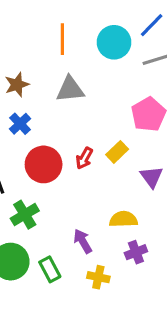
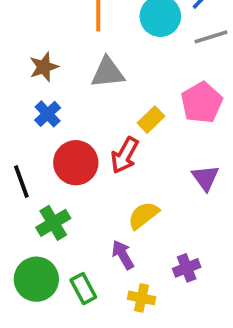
yellow rectangle: (117, 152) -> (151, 120), moved
red arrow: (84, 158) -> (125, 155), size x1.4
yellow semicircle: (123, 219) -> (143, 215), moved, turned -36

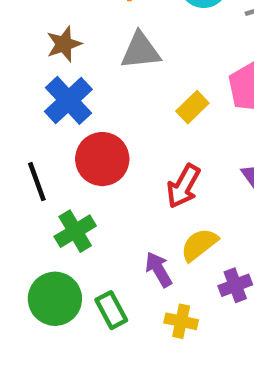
blue cross: (48, 114) -> (68, 100), size x1.5
red arrow: (125, 155) -> (183, 186), moved
yellow semicircle: (143, 215) -> (199, 245), moved

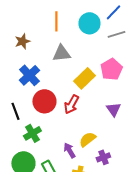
brown star: (64, 44) -> (22, 41), moved
yellow rectangle: (192, 107) -> (84, 78), size x1.5
red arrow: (183, 186) -> (71, 104), moved

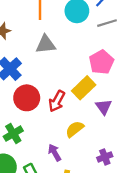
yellow rectangle: (84, 78) -> (84, 88), moved
yellow semicircle: (87, 139) -> (75, 129), moved
purple cross: (103, 157) -> (105, 157), moved

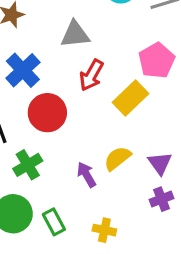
red arrow: (57, 101) -> (91, 75), moved
purple triangle: (104, 107) -> (160, 163), moved
purple arrow: (55, 153) -> (87, 175), moved

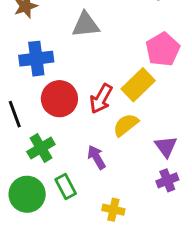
blue cross: (23, 70) -> (36, 59), turned 36
red arrow: (91, 75) -> (101, 99), moved
yellow semicircle: (117, 158) -> (126, 125), moved
green rectangle: (54, 222) -> (66, 187), moved

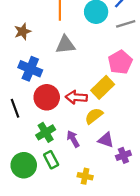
blue cross: (36, 59) -> (30, 69), turned 30
red arrow: (101, 99) -> (76, 97), turned 65
purple triangle: (166, 146) -> (106, 140), moved, turned -35
green cross: (41, 148) -> (46, 132), moved

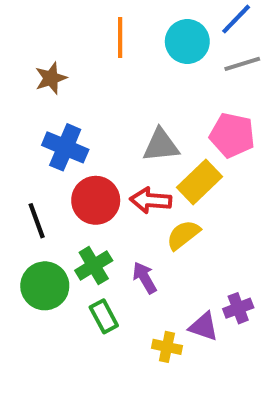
gray triangle: (65, 45) -> (161, 145), moved
pink pentagon: (120, 62) -> (232, 135), turned -30
purple triangle: (106, 140) -> (204, 327), moved
green circle: (24, 165) -> (45, 286), moved

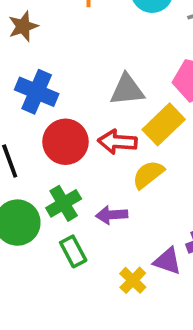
purple arrow: (145, 278) -> (112, 215), turned -64
yellow cross: (167, 347) -> (133, 280), turned 32

